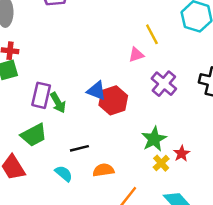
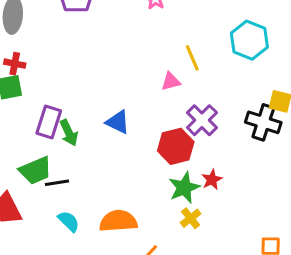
red hexagon: (113, 100) -> (176, 146), moved
black line: (79, 148) -> (57, 183), moved
red star: (182, 154) -> (212, 180), moved
orange semicircle: (103, 170) -> (118, 221), size x1.4

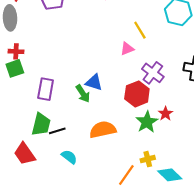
green arrow: (69, 133) -> (83, 94), moved
green trapezoid: (36, 170) -> (41, 124), turned -45
yellow cross: (191, 218) -> (148, 159), moved, turned 32
orange semicircle: (118, 221) -> (103, 130), moved

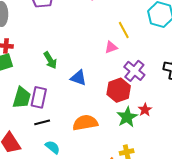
purple rectangle: (46, 89) -> (39, 97), moved
green arrow: (83, 94) -> (50, 60), moved
green trapezoid: (41, 124) -> (22, 98), moved

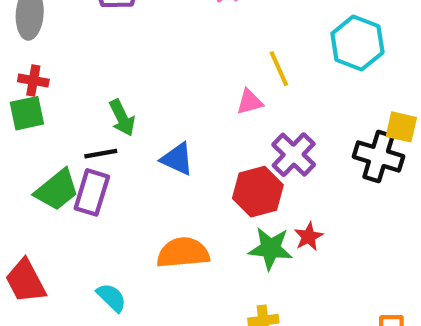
green trapezoid: (22, 98) -> (57, 190), turned 30
green star: (127, 117) -> (270, 248), turned 30
black line: (42, 122) -> (101, 154), moved

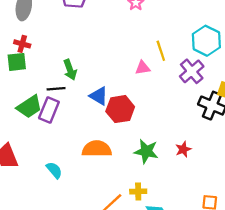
purple cross: (294, 155) -> (192, 71), moved
red hexagon: (258, 192) -> (120, 109), moved
red star: (309, 237) -> (183, 149), moved

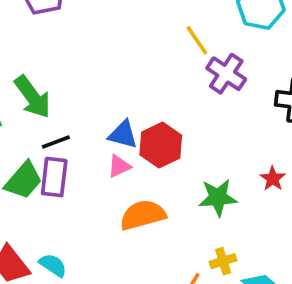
pink triangle: (143, 68) -> (119, 166), moved
green arrow: (70, 70) -> (33, 97), moved, size x1.4
purple cross: (192, 71) -> (226, 74), moved
cyan semicircle: (54, 170) -> (53, 265), moved

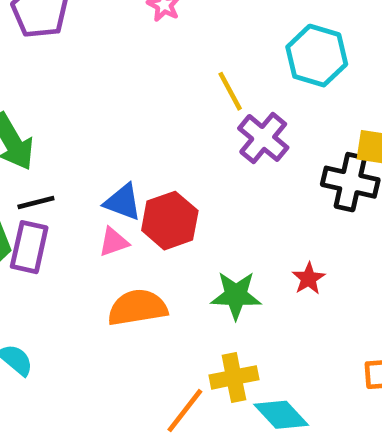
yellow cross: (223, 261) -> (234, 377), size x1.4

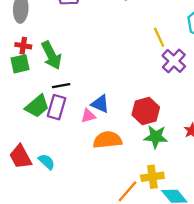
blue triangle: (123, 202) -> (100, 104), moved
red hexagon: (170, 221) -> (146, 111), moved
pink triangle: (114, 242) -> (88, 116), moved

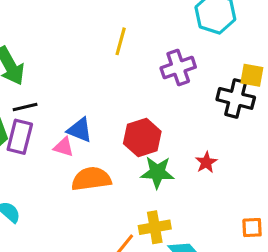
yellow line: (159, 37) -> (121, 41), moved, turned 42
purple cross: (174, 61) -> (178, 68), turned 30
pink triangle: (88, 116) -> (64, 147), turned 35

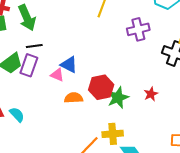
red hexagon: (142, 137) -> (101, 87), moved
green star: (157, 172) -> (118, 98), turned -30
orange semicircle: (91, 179) -> (74, 98), size x0.7

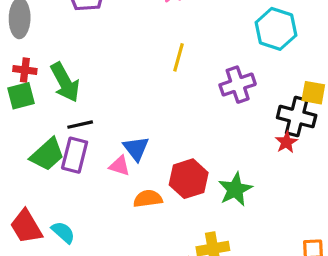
blue triangle: (69, 65) -> (136, 148), turned 30
red star: (151, 94) -> (286, 142), moved
green star: (118, 98) -> (235, 189), moved

